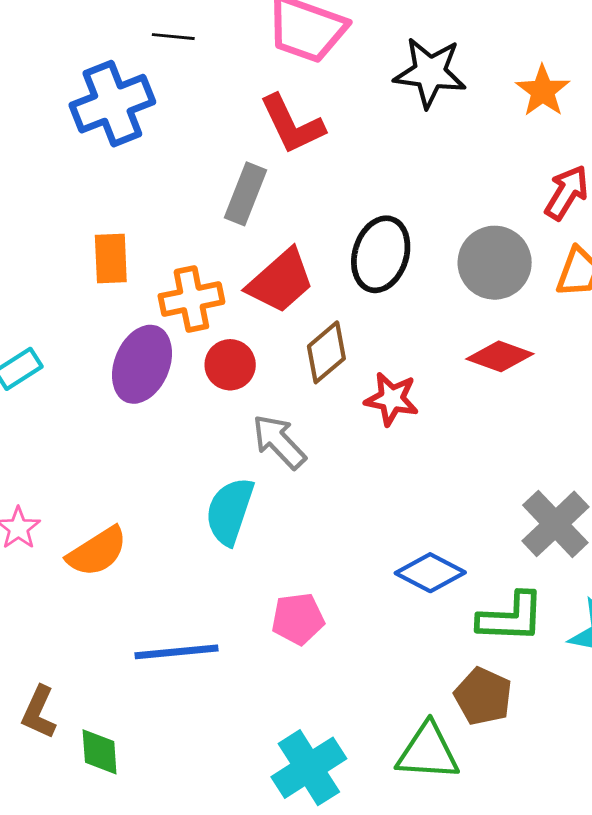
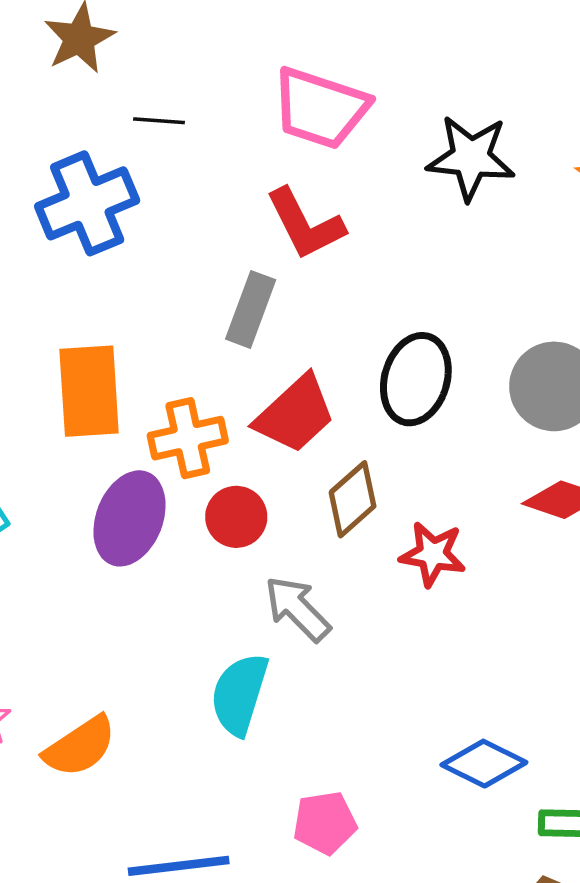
orange rectangle: (111, 258) -> (89, 391), size x1.5

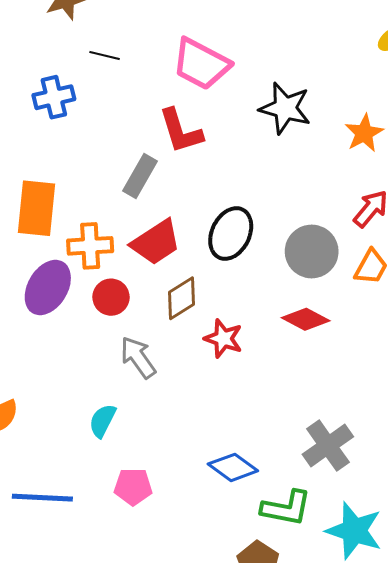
blue cross: (87, 203) -> (54, 97), size x0.7
cyan semicircle: (239, 694) -> (102, 421), moved, size x0.7

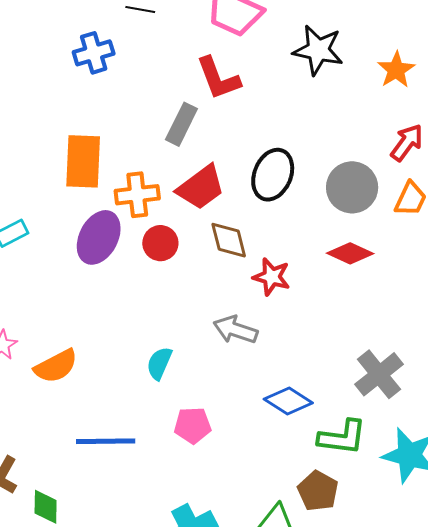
brown diamond: (181, 298) -> (229, 240), turned -69
gray arrow: (138, 357) -> (235, 330), moved, turned -33

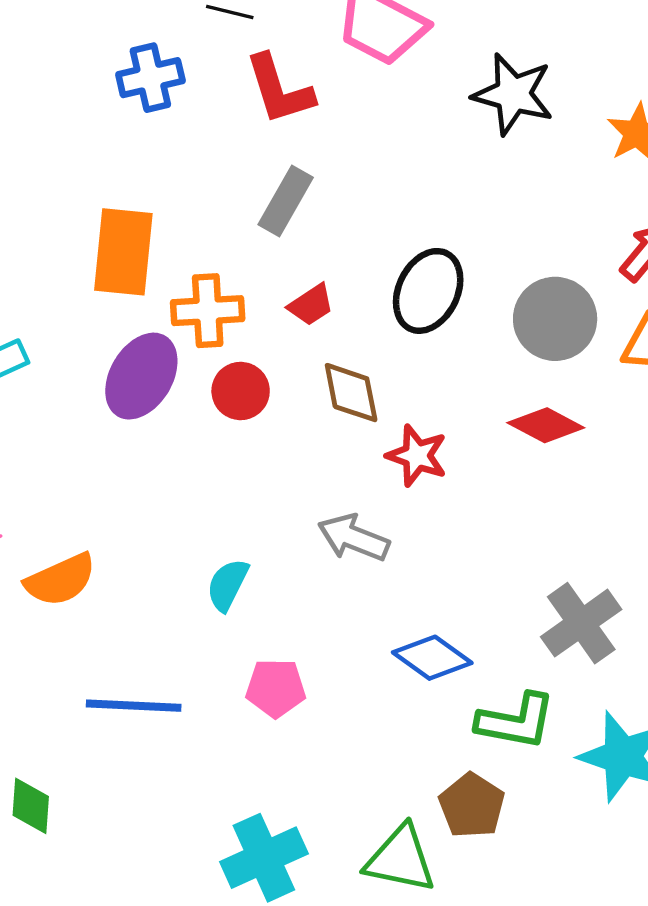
red L-shape: (218, 78) -> (279, 89), moved
red trapezoid: (201, 187) -> (311, 305), size x0.6

